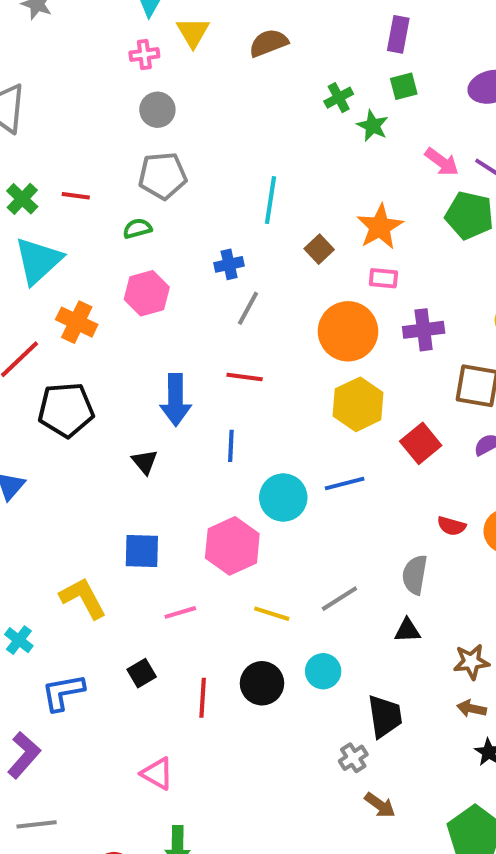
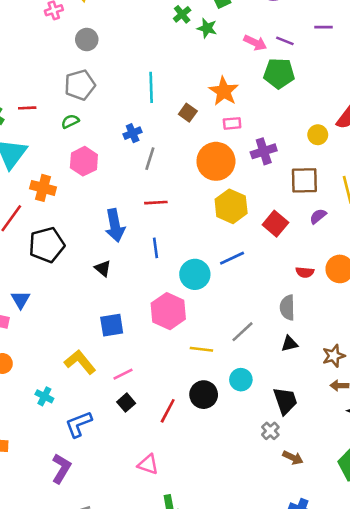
gray circle: (157, 110) -> (87, 39), moved
pink line: (180, 612) -> (123, 374), moved
red line: (203, 698) -> (168, 411), turned 35

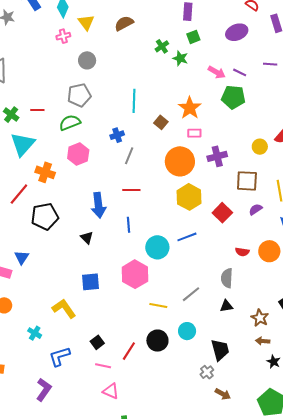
green semicircle: (70, 121) -> (70, 123), size x1.5
brown star: (334, 356) -> (260, 318), turned -30
pink line: (123, 374) -> (103, 366), moved, turned 35

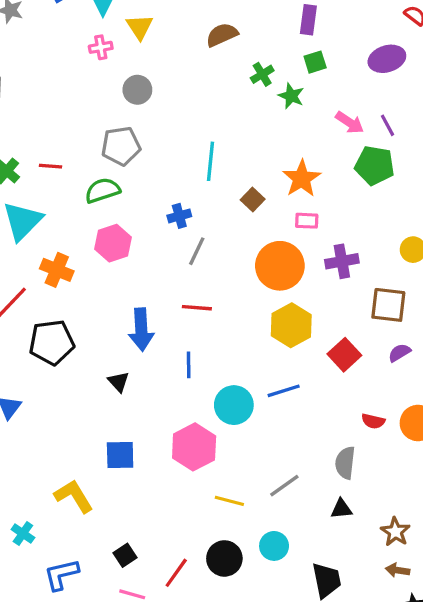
brown semicircle: (124, 23) -> (222, 35), moved
purple line: (240, 72) -> (388, 125), turned 32

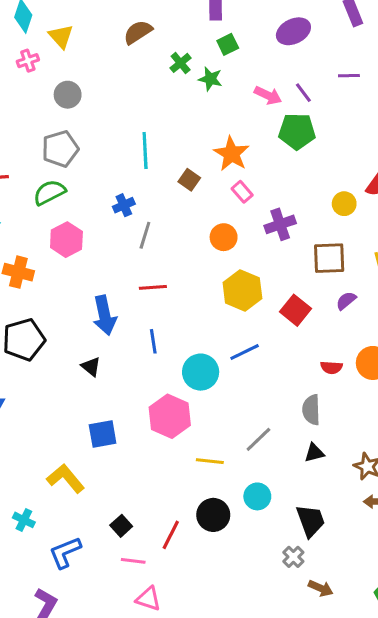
pink rectangle: (307, 221) -> (242, 192), turned 55
orange circle: (280, 266) -> (224, 237), size x0.6

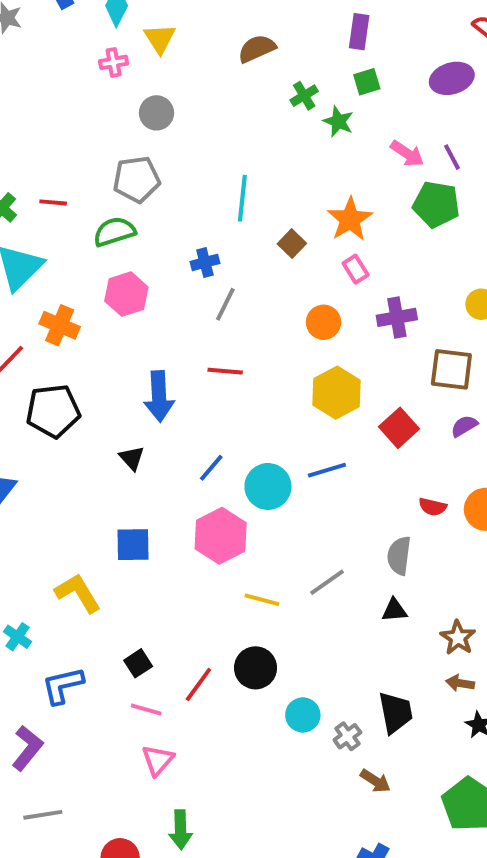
blue line: (153, 341) -> (211, 468), moved, turned 40
cyan circle: (257, 496) -> (303, 715), moved
black trapezoid: (311, 521) -> (396, 713), moved
pink triangle: (148, 599) -> (158, 760), turned 44

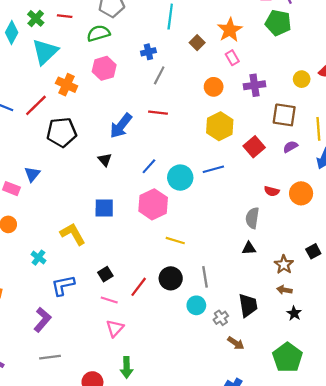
blue arrow: (159, 396) -> (121, 126), turned 40
gray line: (327, 582) -> (205, 277), moved, turned -66

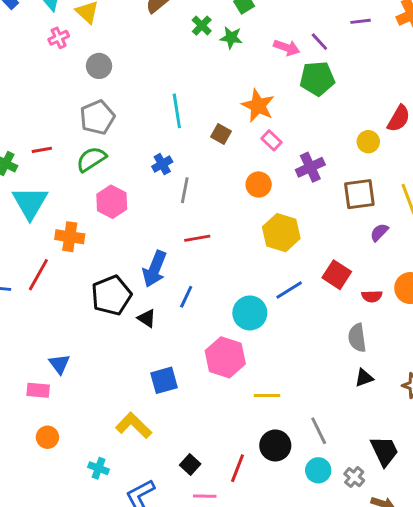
black pentagon: (62, 132) -> (111, 295), moved
red square: (254, 147) -> (337, 275), moved
blue line: (149, 166) -> (186, 297), moved

